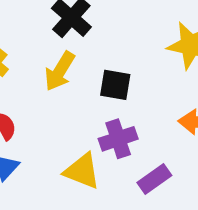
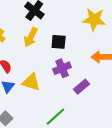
yellow triangle: (82, 171) -> (31, 82), moved

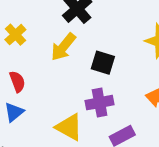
yellow triangle: (31, 82) -> (69, 127), moved

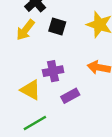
black square: (103, 63) -> (57, 26), moved

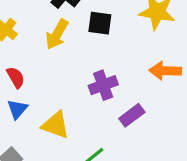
yellow triangle: (31, 90) -> (56, 125), moved

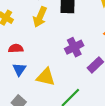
red semicircle: (16, 77) -> (16, 48), turned -56

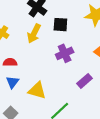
purple cross: (74, 47) -> (65, 53), moved

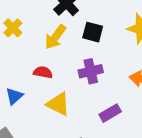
red semicircle: (10, 62) -> (43, 72), moved
yellow triangle: (37, 90) -> (58, 104), moved

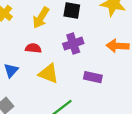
purple rectangle: (110, 113) -> (93, 77), turned 48

